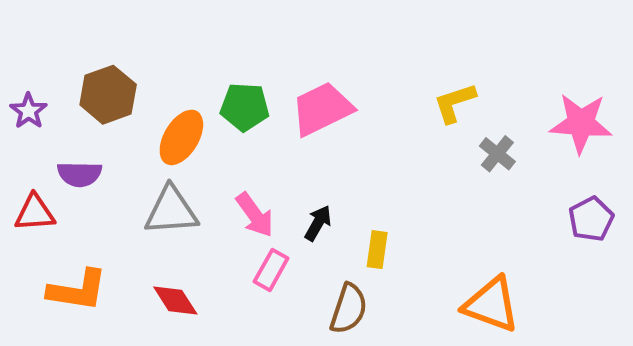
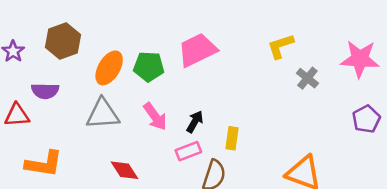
green pentagon: (245, 107) -> (149, 67), moved
pink rectangle: (271, 270) -> (188, 151), moved, turned 40
red diamond: (175, 301) -> (124, 170), moved

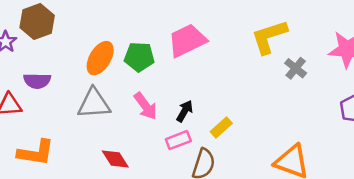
brown hexagon: (63, 41) -> (37, 22), moved
yellow L-shape: (281, 46) -> (269, 37), size x1.4
yellow rectangle: (232, 138) -> (221, 127), turned 40

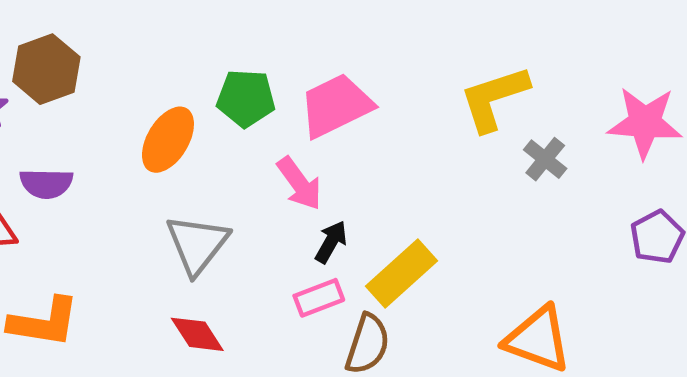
green pentagon: (139, 57) -> (246, 98), moved
gray triangle: (94, 103) -> (197, 244), moved, turned -48
pink arrow: (146, 106) -> (299, 183), moved
yellow rectangle: (221, 127) -> (402, 273), size x1.6

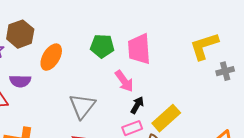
pink trapezoid: (336, 106) -> (139, 49), turned -68
orange ellipse: (168, 140) -> (51, 57), moved
gray cross: (545, 159) -> (225, 71), turned 36

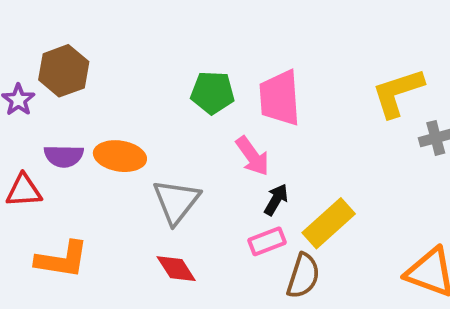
orange ellipse: (51, 57) -> (120, 156), moved, turned 68

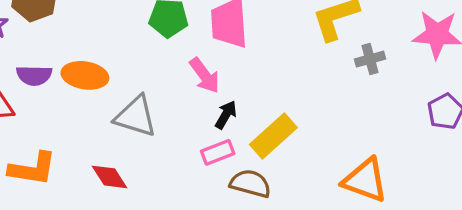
gray triangle: (176, 201) -> (136, 116), turned -51
red diamond: (176, 269) -> (110, 177), moved
brown semicircle: (303, 276) -> (250, 184), turned -93

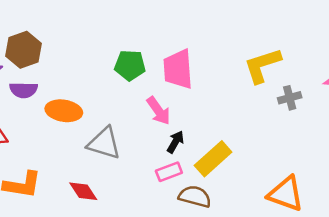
purple semicircle: (34, 75) -> (24, 90), moved

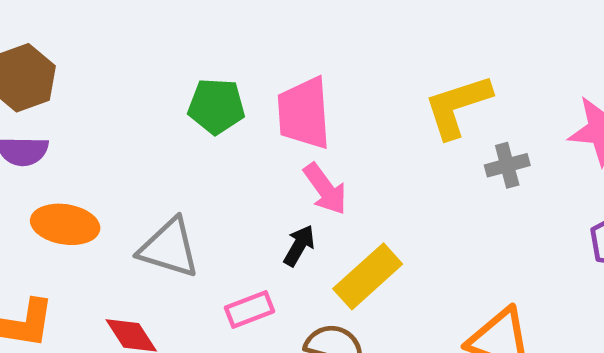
orange ellipse: (64, 111) -> (65, 224), moved
pink arrow: (159, 111) -> (325, 189), moved
pink rectangle: (169, 172) -> (249, 309), moved

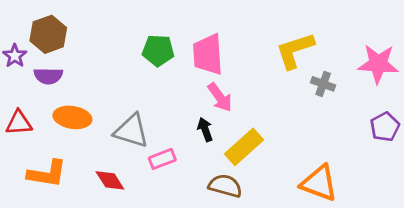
gray cross: (507, 165) -> (323, 84), turned 35
black arrow: (299, 246) -> (205, 129), turned -50
pink rectangle: (249, 309) -> (162, 159), moved

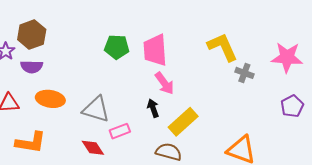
yellow L-shape: (295, 50) -> (223, 47), turned 84
red diamond: (110, 180) -> (93, 148), moved

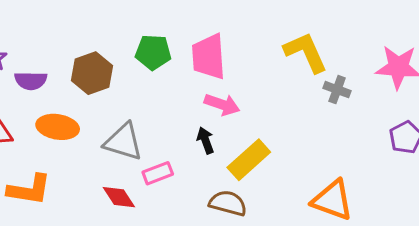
brown hexagon: (32, 35) -> (92, 73), moved
pink arrow: (165, 83) -> (222, 104), turned -35

